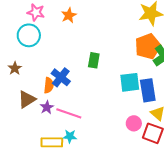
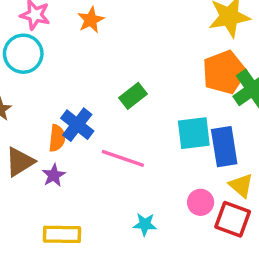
green rectangle: (94, 60) -> (133, 96), turned 42
pink line: (69, 113) -> (123, 158), moved
cyan star: (70, 136) -> (145, 224), moved

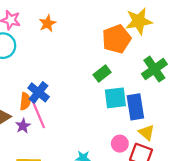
orange pentagon: (224, 72) -> (116, 39), moved
green rectangle: (133, 96) -> (102, 73), moved
pink line: (123, 158) -> (39, 115), moved, turned 48

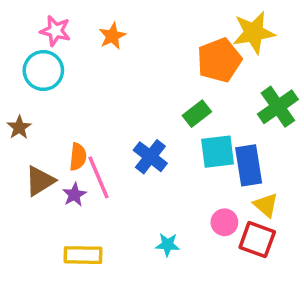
blue cross: (39, 92) -> (150, 157), moved

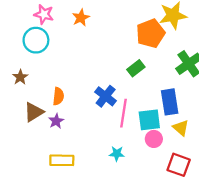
cyan square: (218, 152) -> (149, 120), moved
pink line: (99, 177) -> (124, 113), moved, turned 32
red square: (257, 240) -> (179, 165), moved

